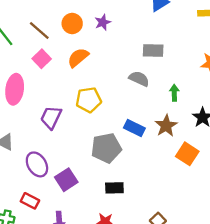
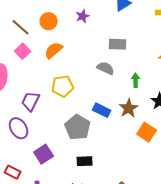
purple star: (103, 22) -> (83, 16), moved
gray pentagon: (106, 148) -> (78, 127), turned -30
purple ellipse: (37, 164) -> (19, 128), moved

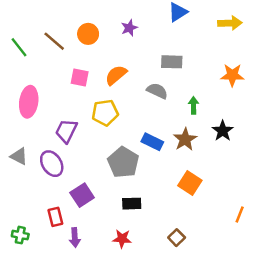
orange semicircle: (54, 50) -> (116, 75), moved
pink square: (23, 51) -> (80, 78), moved, turned -35
orange square: (147, 132) -> (190, 183), moved
red rectangle: (13, 172) -> (55, 217), moved, turned 49

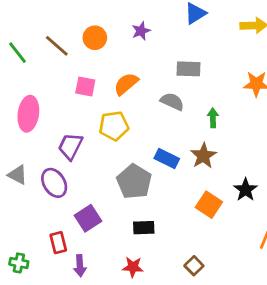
black star: (223, 131) -> (246, 190), moved

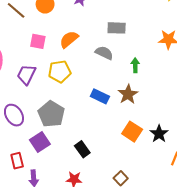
purple trapezoid: (70, 146) -> (26, 75), moved
gray pentagon: (134, 182) -> (51, 114), moved
black star: (246, 190) -> (159, 134), moved
black rectangle: (144, 228) -> (82, 149), turned 56

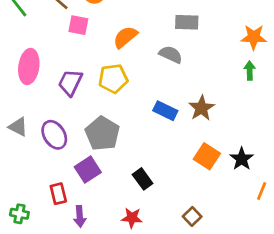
pink square: (38, 41) -> (78, 25), moved
green arrow: (135, 65) -> (250, 71), moved

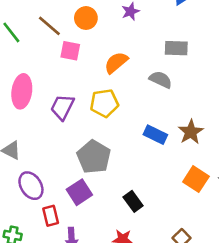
purple ellipse: (54, 135) -> (31, 186), moved

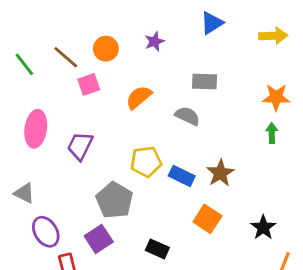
pink square: (70, 51) -> (89, 84), turned -30
yellow pentagon: (104, 103) -> (146, 162), moved
orange square: (196, 179) -> (207, 219), moved
black rectangle: (133, 201) -> (157, 249), turned -30

